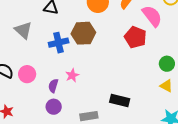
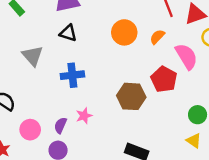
brown hexagon: (83, 33) -> (131, 96), moved
pink circle: (27, 74) -> (30, 130), moved

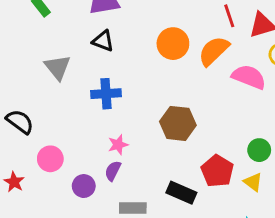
orange semicircle: (157, 37) -> (214, 51), size x1.6
pink semicircle: (186, 56) -> (249, 77), turned -40
red pentagon: (164, 79) -> (217, 171), moved
purple semicircle: (60, 125) -> (113, 171), moved

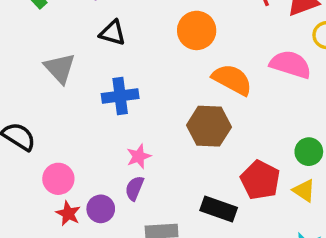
orange semicircle: (214, 51) -> (232, 80), moved, turned 76
red star: (14, 182) -> (68, 213), moved

